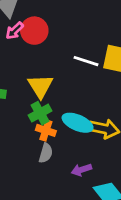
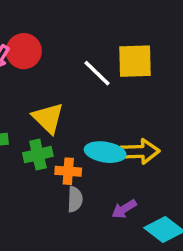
white line: (86, 61) -> (97, 73), turned 40
green cross: (40, 113) -> (38, 155), moved, turned 30

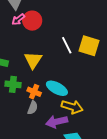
yellow arrow: (140, 152) -> (72, 107), moved
green cross: (38, 155) -> (13, 84), moved
purple arrow: (124, 209) -> (57, 122), size x1.5

